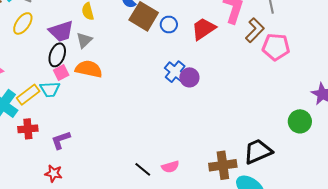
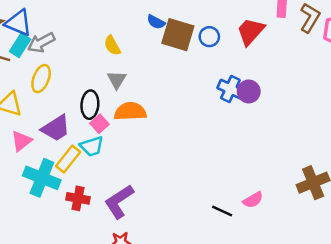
purple trapezoid: (61, 31) -> (56, 128), moved
red cross: (28, 129) -> (78, 198), turned 30
purple L-shape: (61, 140) -> (119, 201), size x1.4

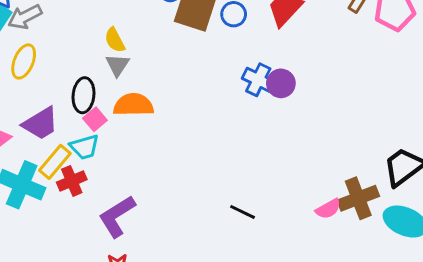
yellow semicircle: (112, 45) -> (115, 40), moved
red cross: (78, 198) -> (72, 181), moved, turned -35
pink semicircle: (253, 200) -> (328, 209), moved
black line: (222, 211) -> (243, 212), moved

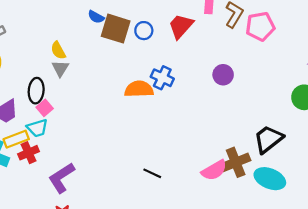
purple circle: (281, 83) -> (223, 75), moved
orange semicircle: (133, 105) -> (139, 89), moved
yellow rectangle: (55, 162) -> (16, 139), turned 30
pink semicircle: (328, 209) -> (214, 170), size x1.4

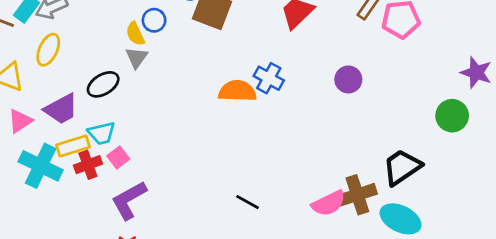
blue circle: (144, 31) -> (154, 20), moved
black ellipse: (36, 91) -> (103, 84), turned 50
pink square: (45, 108) -> (118, 157), moved

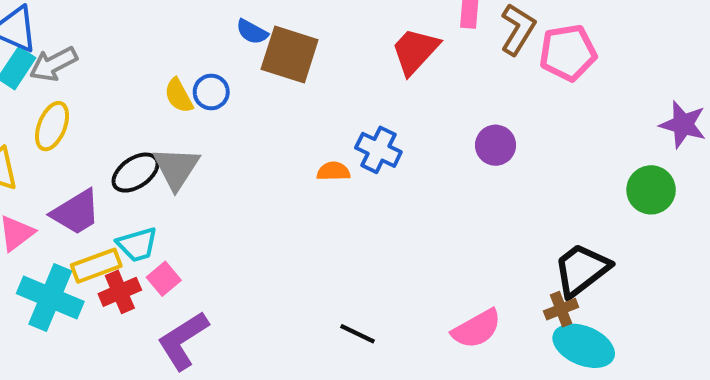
blue circle: (154, 20) -> (211, 92), moved
gray triangle: (137, 57) -> (176, 168), moved, size x1.4
orange semicircle: (237, 91) -> (333, 171), size x0.6
brown cross: (357, 195) -> (561, 309), moved, size x0.6

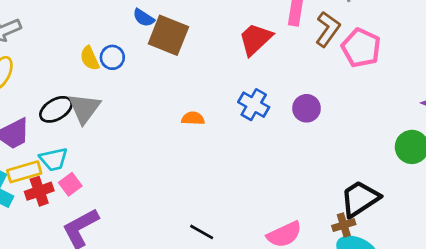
pink pentagon: (568, 53) -> (361, 48), turned 30
blue cross: (378, 150) -> (254, 105), moved

